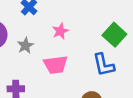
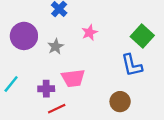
pink trapezoid: (56, 65) -> (73, 78), moved

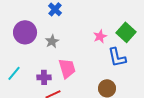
pink star: (90, 32) -> (100, 36), moved
pink trapezoid: (73, 78) -> (67, 68), turned -100

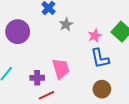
gray star: (52, 41) -> (66, 24), moved
blue L-shape: (117, 57) -> (100, 58), moved

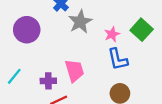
gray star: (66, 24) -> (80, 22), size x1.5

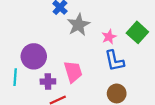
purple circle: (27, 30) -> (34, 56), moved
cyan line: (14, 76) -> (15, 77), turned -35

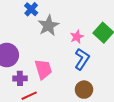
blue L-shape: (114, 61) -> (82, 59), turned -135

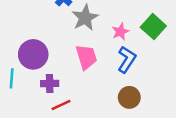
pink trapezoid: (43, 69) -> (86, 57), moved

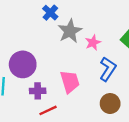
pink star: (120, 32) -> (93, 43), moved
pink trapezoid: (86, 57) -> (70, 82), moved

